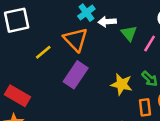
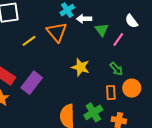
purple rectangle: (76, 75) -> (32, 83), moved
yellow star: (122, 84) -> (81, 67), moved

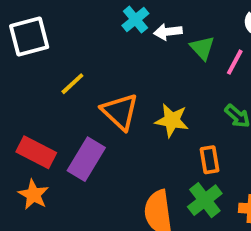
orange triangle: (57, 32) -> (120, 112), moved
orange rectangle: (111, 93) -> (210, 160), moved

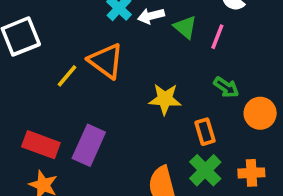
orange triangle: (120, 112) -> (106, 61), moved

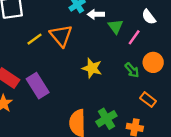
orange circle: (260, 113) -> (153, 62), moved
orange rectangle: (205, 132) -> (148, 100), moved, turned -49
purple rectangle: (89, 145) -> (38, 86), turned -70

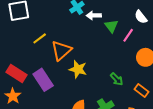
orange triangle: (61, 36) -> (61, 50), moved, turned 30
yellow star: (92, 68) -> (78, 69), moved
green arrow: (132, 70) -> (117, 79), moved

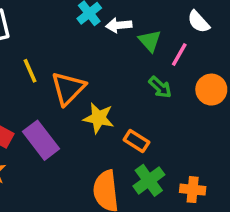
yellow line: (40, 38) -> (30, 71), turned -72
green arrow: (117, 79) -> (160, 87), moved
orange rectangle: (142, 90) -> (136, 141), moved

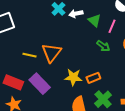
yellow line: (30, 71) -> (30, 55), moved, turned -48
yellow star: (99, 118) -> (73, 77), moved
orange rectangle: (136, 141) -> (93, 78), turned -48

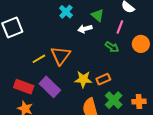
white arrow: (76, 14) -> (85, 29), moved
green triangle: (94, 20) -> (98, 15), moved
yellow line: (30, 55) -> (39, 59), turned -40

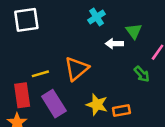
yellow line: (39, 59) -> (40, 74), moved
red rectangle: (24, 87) -> (22, 95), turned 48

